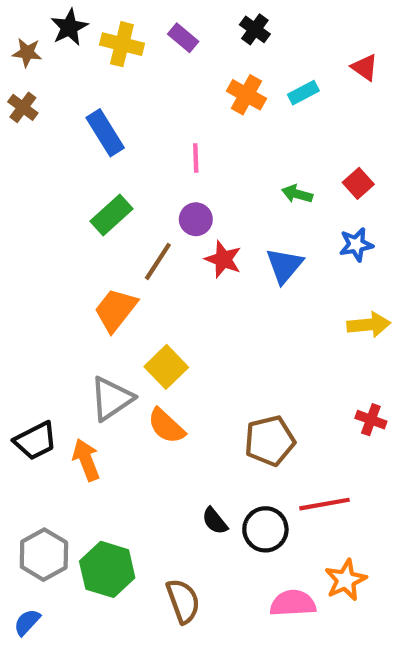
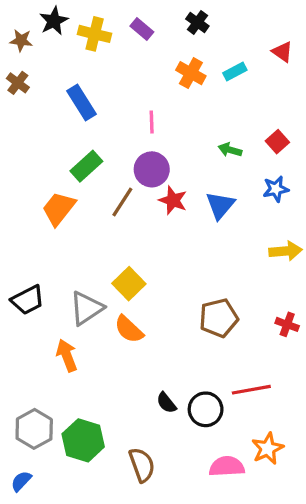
purple circle: (196, 219) -> (152, 169), size x1.4
orange trapezoid: (116, 310) -> (59, 209), moved
black trapezoid: (35, 441) -> (28, 300), moved
brown pentagon: (270, 441) -> (219, 318), moved

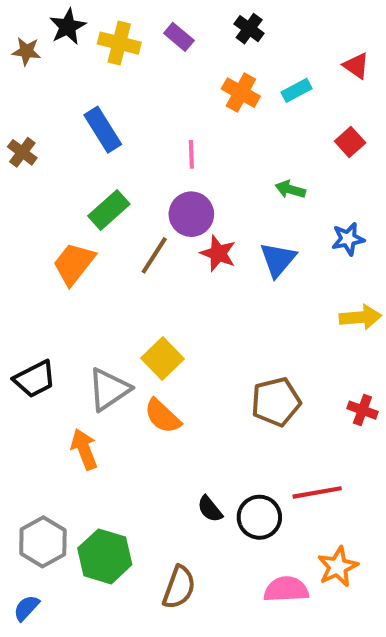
brown cross: (18, 83) -> (22, 152), moved
red square: (277, 142) -> (350, 142), moved
brown semicircle: (142, 465) -> (179, 587), turned 40

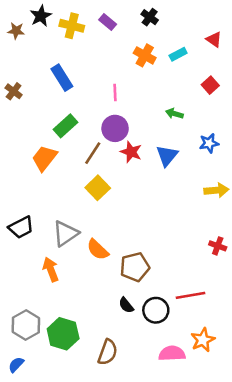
yellow square: (162, 358) -> (98, 188), moved
brown pentagon: (276, 402) -> (135, 267), moved

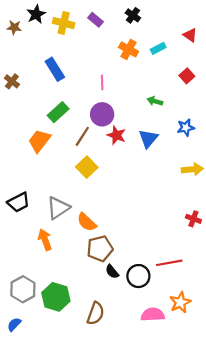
brown pentagon: (135, 267) -> (100, 249), moved

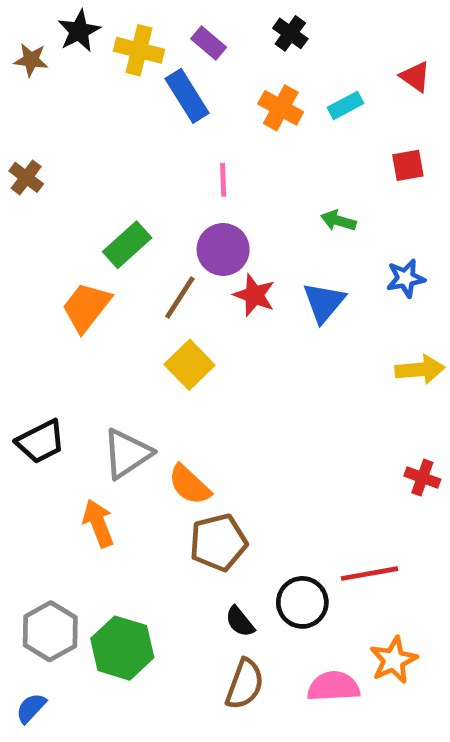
blue rectangle: (55, 69) -> (187, 96), moved
red square: (187, 76) -> (408, 165), turned 32
black semicircle: (112, 272) -> (240, 622), moved
brown semicircle: (96, 313) -> (245, 684), moved

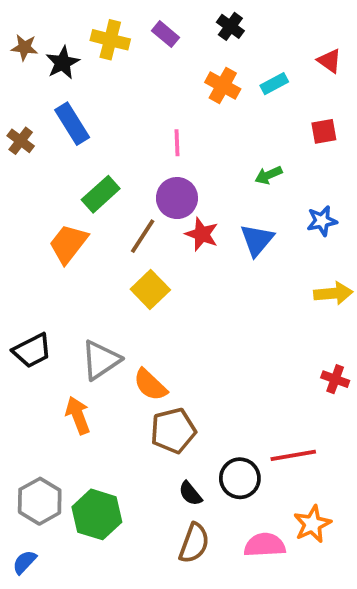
black star: (79, 31) -> (63, 63), moved
blue rectangle: (187, 96) -> (72, 124), moved
green arrow: (338, 221) -> (268, 175), turned -40

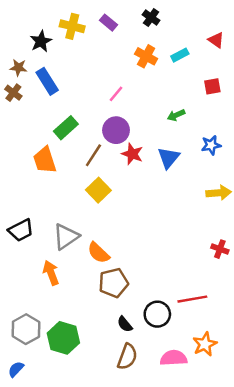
brown star: (24, 47) -> (18, 68), moved
pink line: (177, 143) -> (116, 94), turned 42
orange trapezoid: (68, 244) -> (45, 160), turned -56

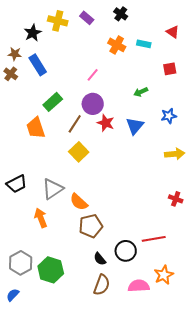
cyan rectangle: (180, 55) -> (144, 44), turned 40

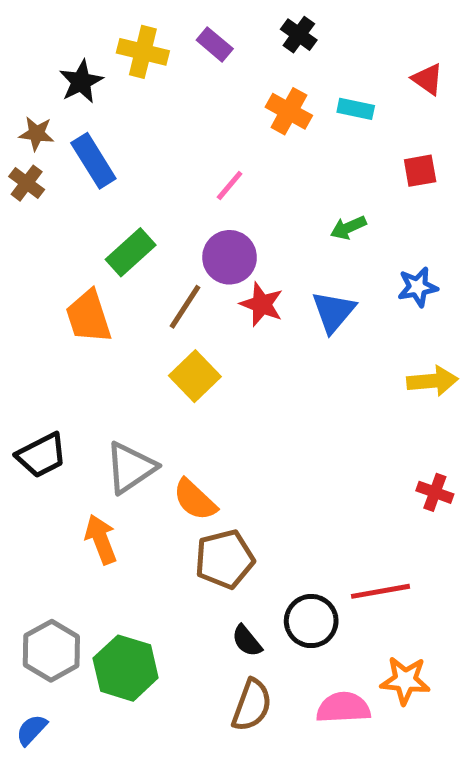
orange star: (164, 275) -> (405, 680), turned 30

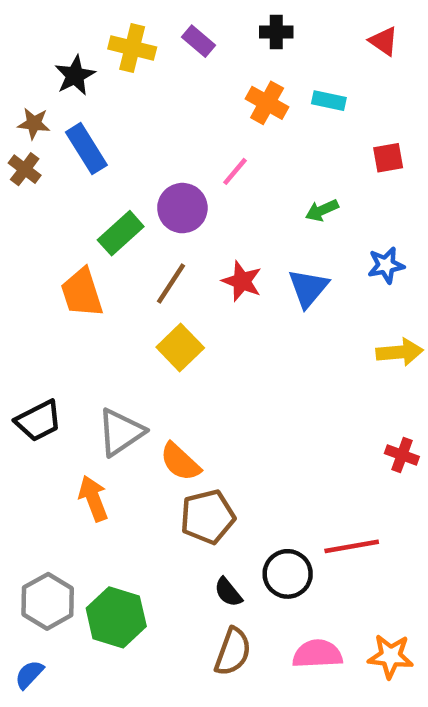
black cross: (299, 35) -> (276, 32), turned -36
red triangle: (427, 79) -> (384, 41), moved
pink line: (230, 186) -> (235, 171), moved
purple circle: (230, 257) -> (182, 208), moved
orange star: (405, 680) -> (391, 656), moved

